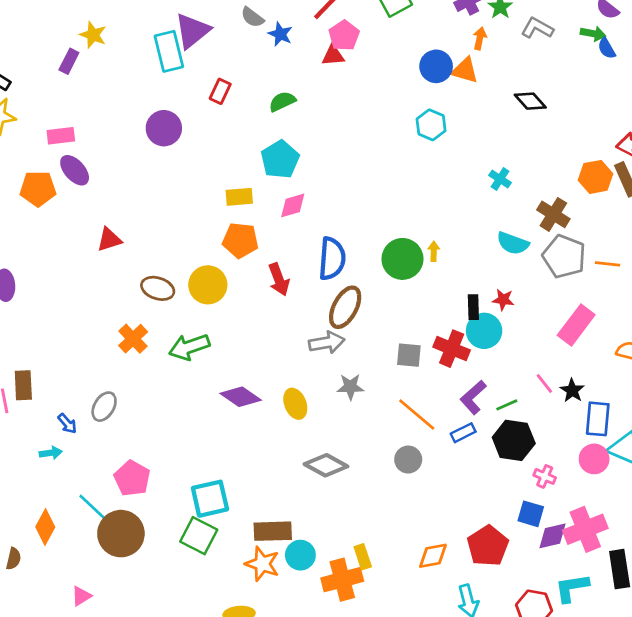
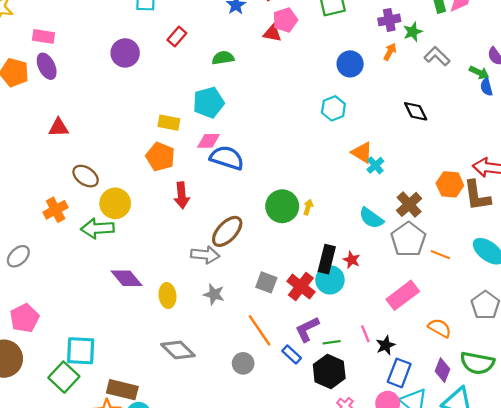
orange triangle: (465, 70) -> (362, 152), moved
blue semicircle: (332, 259) -> (227, 158), moved, turned -92
yellow circle: (208, 285) -> (115, 203), moved
black rectangle: (473, 307) -> (327, 259), size x1.4
blue rectangle: (463, 433) -> (292, 354), turned 54

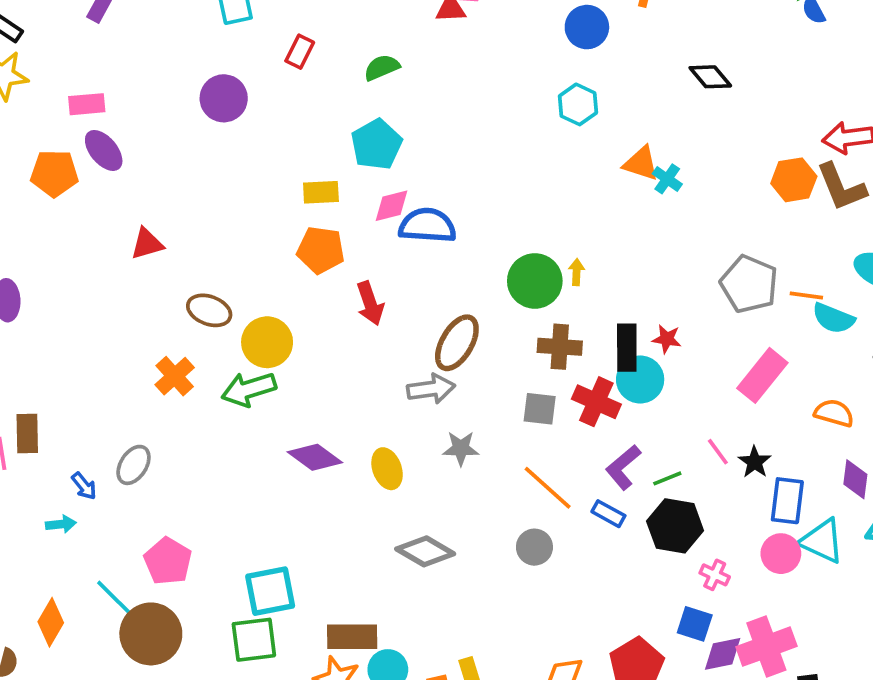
brown cross: (409, 204) -> (560, 347), moved, turned -30
cyan semicircle: (371, 218) -> (833, 318), moved
green square: (64, 377) -> (254, 640), turned -36

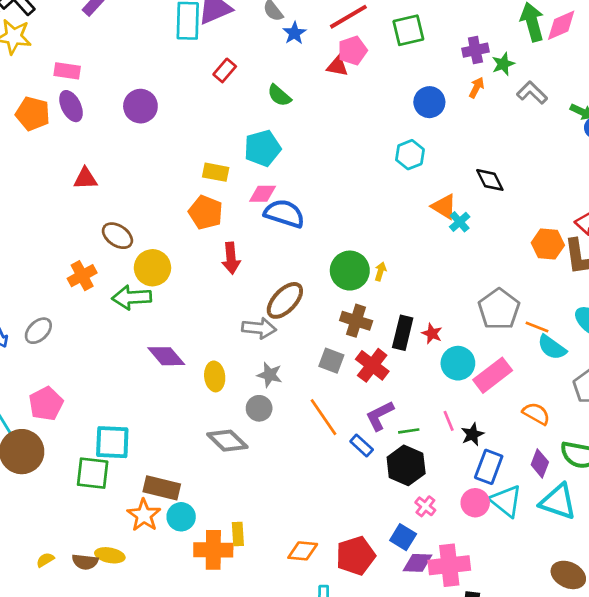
green semicircle: (382, 67) -> (279, 95), turned -130
black diamond: (710, 77) -> (490, 180), moved
purple circle: (224, 98) -> (140, 106), moved
cyan circle: (640, 379) -> (458, 363), moved
gray circle: (534, 547) -> (259, 408), moved

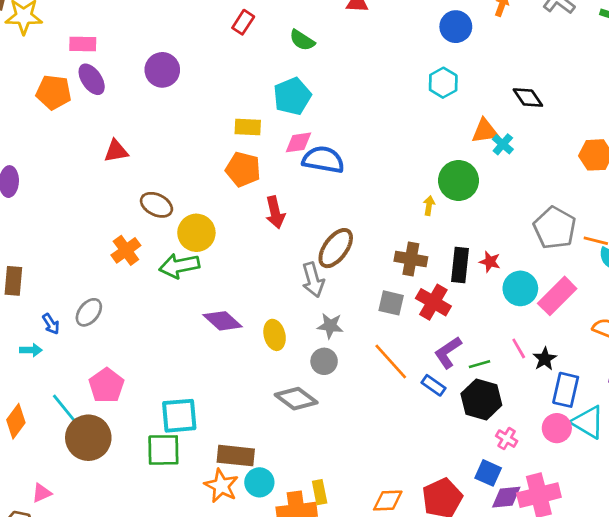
orange triangle: (444, 207) -> (485, 131), turned -32
green circle: (350, 271) -> (458, 181), moved
gray arrow: (259, 328) -> (313, 280), turned 76

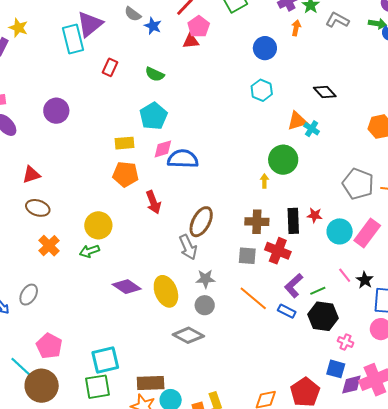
brown ellipse: (156, 205) -> (38, 208), moved
green arrow: (179, 266) -> (89, 251), size x0.7
yellow ellipse: (275, 335) -> (166, 291), size x1.4

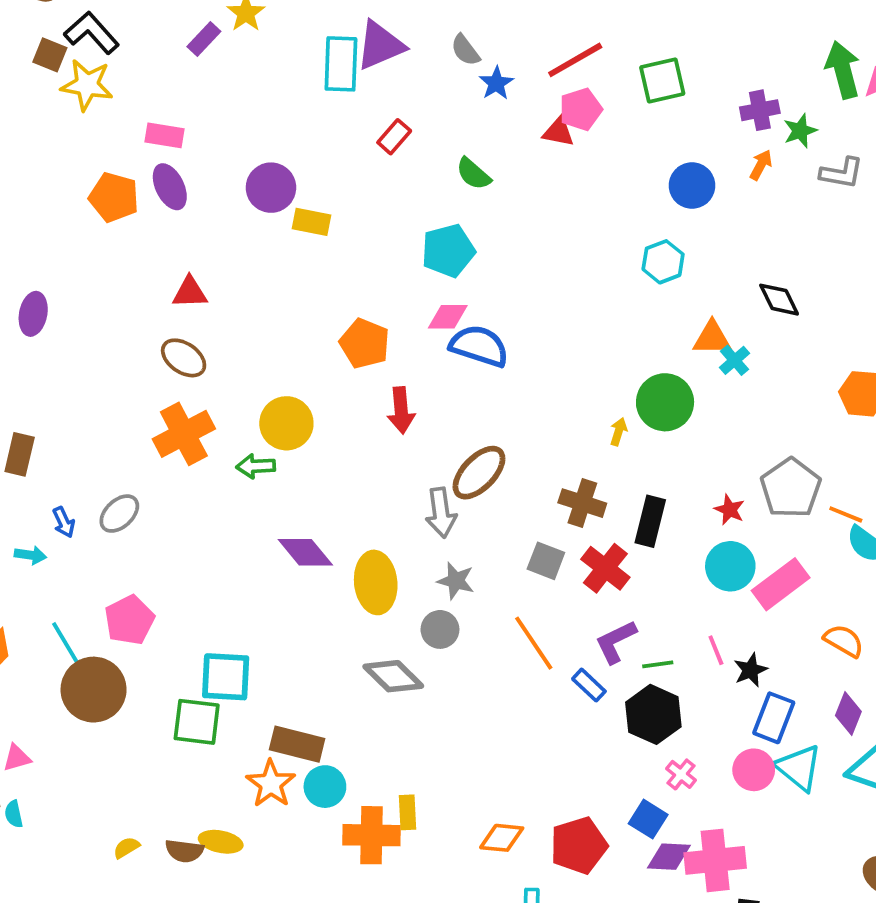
gray L-shape: (337, 20) -> (842, 173), turned 145
yellow rectangle: (124, 143) -> (312, 222), moved
red star: (315, 215) -> (730, 510), moved
orange cross: (49, 246) -> (184, 434), size x1.4

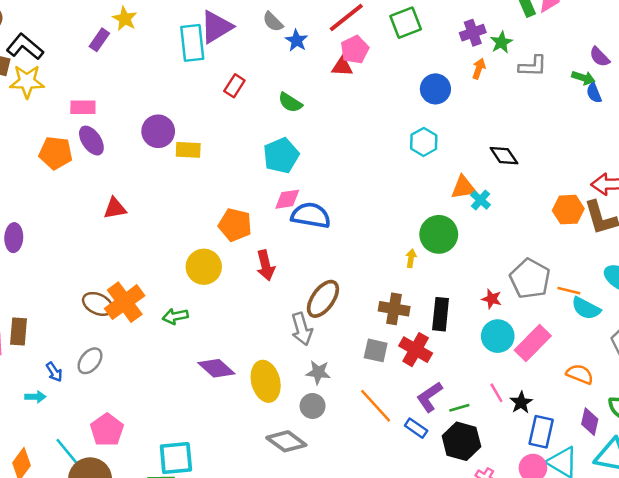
brown ellipse: (184, 358) -> (98, 304), moved
yellow circle: (286, 423) -> (204, 267), moved

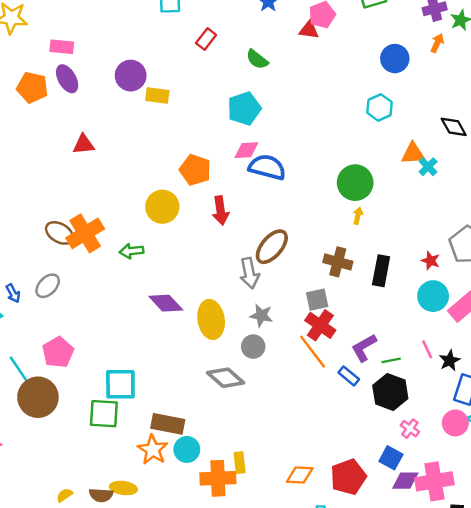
green circle: (439, 234) -> (355, 183), moved
gray square: (376, 350) -> (317, 300), turned -30
red cross: (416, 350) -> (320, 325), moved

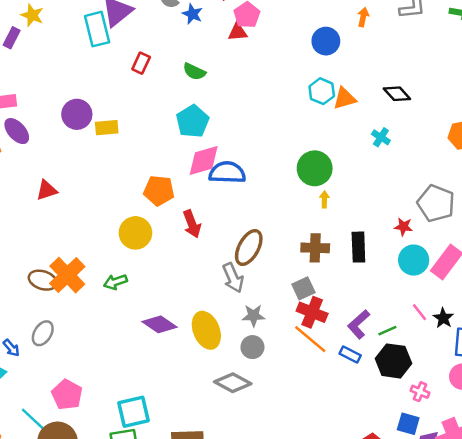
pink diamond: (246, 150) -> (204, 161), size x1.4
orange triangle: (413, 153) -> (345, 98), moved

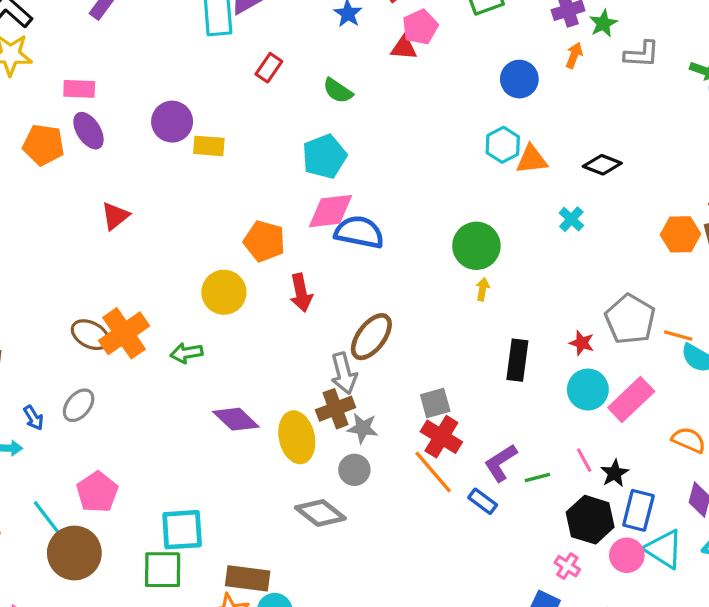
black diamond: (397, 94) -> (602, 165), turned -36
red triangle: (47, 190) -> (115, 216), turned -30
brown cross: (315, 248) -> (336, 409), moved, turned -32
black hexagon: (393, 361) -> (590, 520), moved

